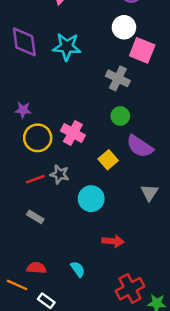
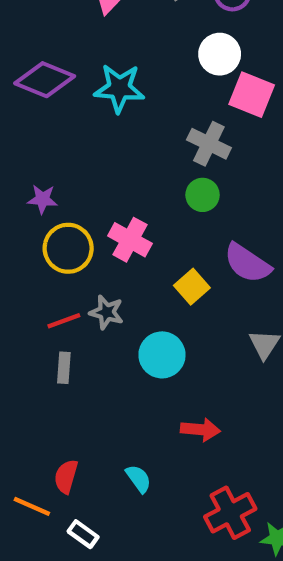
purple diamond: (24, 42) -> (45, 80), turned -60
green circle: (120, 116) -> (203, 195), moved
gray rectangle: (35, 217) -> (64, 368), moved, turned 63
red semicircle: (36, 268) -> (66, 477), turned -78

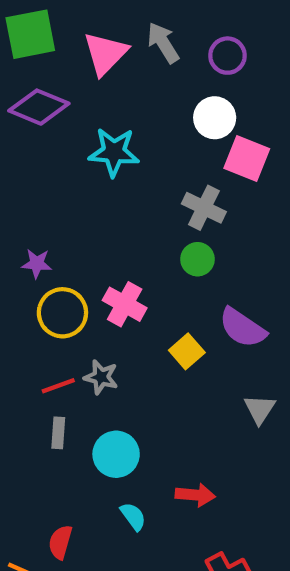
purple diamond: (45, 80) -> (39, 107), moved
cyan circle: (162, 355) -> (116, 454), moved
cyan semicircle: (139, 479) -> (133, 516), moved

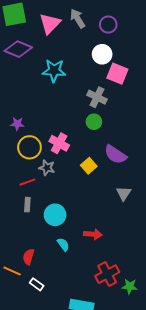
gray star: (101, 377) -> (47, 168), moved

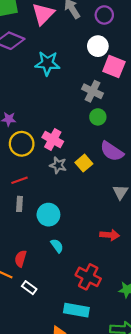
green circle: (94, 122) -> (98, 117), moved
gray star: (47, 168) -> (58, 165), moved
red arrow: (93, 234) -> (110, 235), moved
red cross: (107, 274) -> (88, 277), moved, turned -35

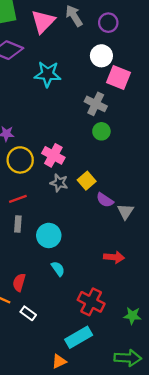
purple semicircle: (112, 151) -> (105, 200), moved, size x0.7
cyan rectangle: (76, 310) -> (79, 337), turned -40

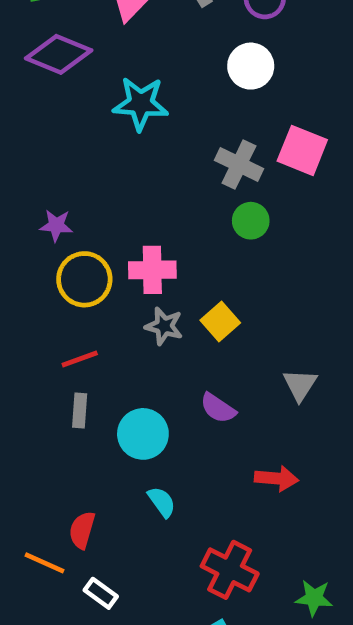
pink square: (119, 78) -> (302, 150), moved
pink cross: (53, 155) -> (152, 270), turned -30
purple semicircle: (105, 200) -> (218, 408), moved

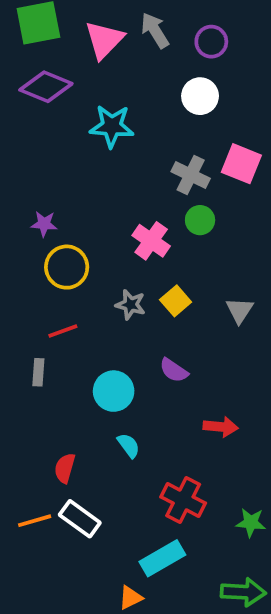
pink cross: (152, 270) -> (151, 241), moved, turned 36
gray triangle: (300, 385) -> (239, 310), moved
gray rectangle: (80, 411) -> (38, 372), moved
orange line: (45, 563) -> (35, 521), moved, turned -40
white rectangle: (101, 593) -> (80, 519), size x1.5

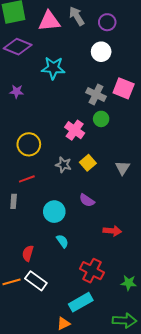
pink triangle: (104, 40) -> (49, 21), turned 40
purple star: (44, 224) -> (17, 91), moved

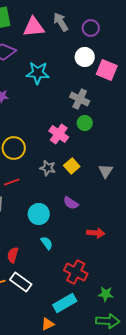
pink square: (124, 88) -> (107, 70), moved
green star: (129, 283) -> (106, 294), moved

